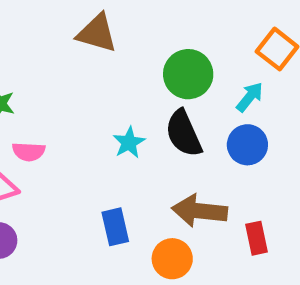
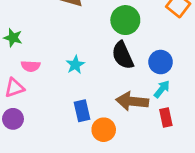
cyan arrow: (250, 97) -> (162, 89), moved
cyan star: (129, 142) -> (75, 65), moved
orange circle: (172, 259) -> (104, 130), moved

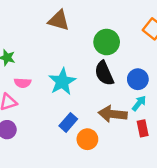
cyan star: (75, 65) -> (62, 82), size x1.6
blue rectangle: (82, 111) -> (68, 122), turned 54

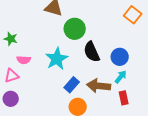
green circle: (107, 42) -> (75, 29), moved
blue rectangle: (68, 122) -> (72, 85), moved

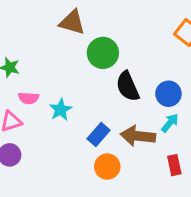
cyan star: (57, 59) -> (61, 110), moved, size x0.7
red rectangle: (124, 98) -> (174, 165), moved

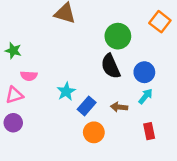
green circle: (103, 53) -> (118, 36), moved
cyan star: (61, 110) -> (66, 91), moved
brown arrow: (138, 136) -> (119, 107), size x0.6

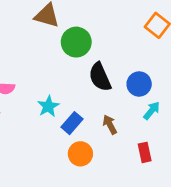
green circle: (118, 36) -> (76, 42), moved
cyan arrow: (146, 96) -> (152, 111), moved
brown arrow: (119, 107) -> (110, 124), turned 56

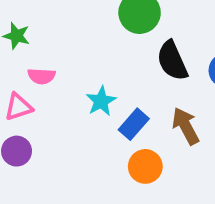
brown arrow: (110, 124) -> (186, 126), size x1.4

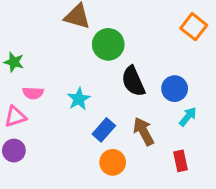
cyan star: (101, 101) -> (79, 99), moved

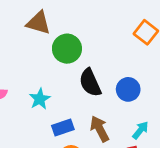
cyan arrow: (188, 117) -> (140, 130), moved
blue rectangle: (104, 130) -> (63, 127), turned 30

